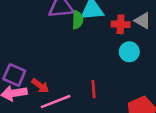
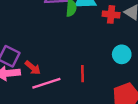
cyan circle: (129, 52) -> (122, 54), moved

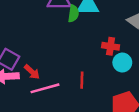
red cross: (111, 14) -> (111, 46), moved

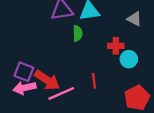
green semicircle: (73, 13) -> (78, 33), moved
red arrow: (32, 72) -> (47, 80), size x1.6

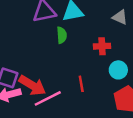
cyan circle: (129, 59) -> (118, 70), moved

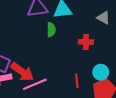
cyan circle: (118, 70) -> (101, 72), moved
red line: (81, 84) -> (77, 81), moved

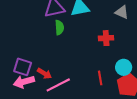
green semicircle: (51, 30) -> (59, 27), moved
red arrow: (22, 72) -> (44, 73), size x0.6

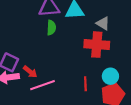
gray triangle: (122, 12) -> (103, 23), moved
red cross: (106, 38) -> (97, 45), size x1.6

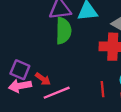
green semicircle: (51, 28) -> (63, 31), size x1.6

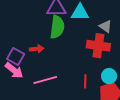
red arrow: (43, 79) -> (37, 49), moved, turned -48
pink arrow: (20, 86) -> (14, 70), turned -138

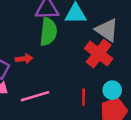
gray triangle: (106, 26) -> (107, 30), size x1.5
red cross: (98, 46) -> (99, 54), turned 30

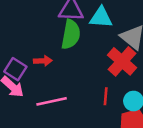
red line: (84, 97) -> (106, 96), moved

